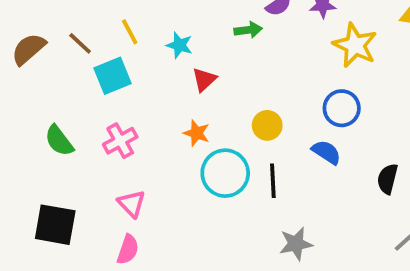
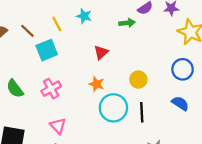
cyan star: (179, 45) -> (84, 16), moved
blue semicircle: (326, 152) -> (180, 103), moved

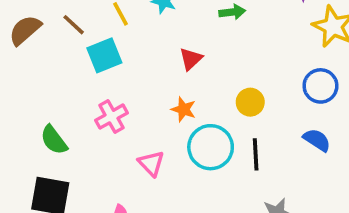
green semicircle: (15, 89) -> (54, 140), moved
pink triangle: (58, 126) -> (151, 163), moved

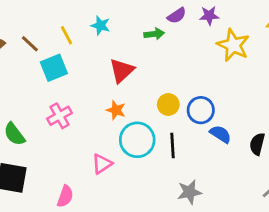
red triangle: (191, 59) -> (122, 71), size x1.4
blue circle: (320, 86) -> (201, 110), moved
pink triangle: (151, 163) -> (102, 164), moved, turned 40

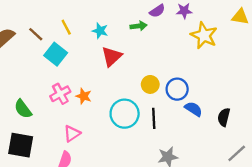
cyan star: (100, 25) -> (100, 31), moved
cyan square: (54, 68) -> (56, 54), turned -30
orange star: (116, 110) -> (84, 96), moved
pink triangle: (102, 164) -> (72, 134), moved

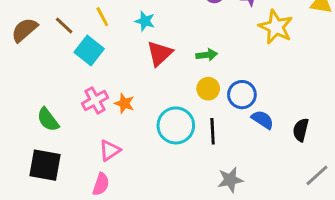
green arrow: (139, 26) -> (207, 55), moved

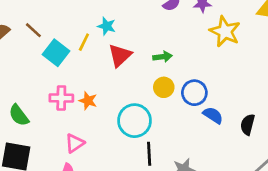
yellow line: (102, 17) -> (84, 42), moved, turned 54
pink cross: (95, 100) -> (61, 98), turned 30
black line: (213, 131) -> (149, 154), moved

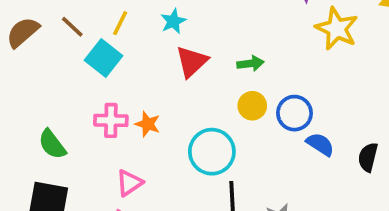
cyan star: (107, 26) -> (173, 21), turned 30
yellow line: (84, 42) -> (120, 23), moved

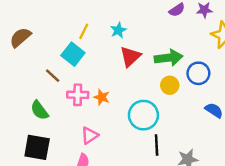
brown line: (72, 27) -> (53, 76), moved
green arrow: (250, 64) -> (169, 58), size x1.6
blue circle: (294, 113) -> (198, 73), moved

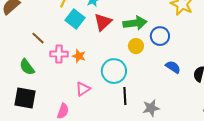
cyan square: (73, 54) -> (75, 19), moved
pink triangle: (90, 135) -> (83, 89), moved

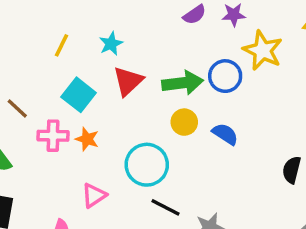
cyan square: (75, 19) -> (79, 95), moved
blue circle: (160, 36) -> (225, 76), moved
blue semicircle: (173, 67) -> (225, 134), moved
black line: (125, 96) -> (165, 207), turned -60

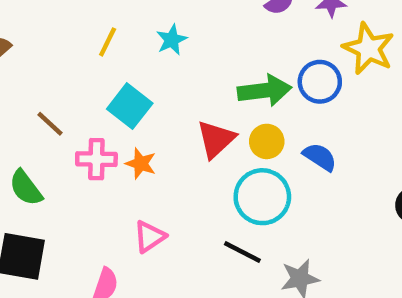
red triangle: (128, 81) -> (216, 139), moved
cyan circle: (147, 165) -> (262, 197), moved

